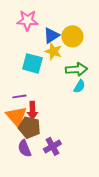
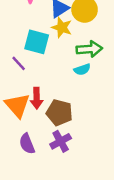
cyan semicircle: (79, 86) -> (82, 69), moved, turned 40
purple line: (19, 96) -> (19, 63), moved, turned 56
brown pentagon: (29, 127) -> (59, 113), moved

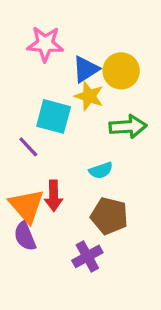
cyan semicircle: (82, 69) -> (101, 170), moved
brown pentagon: (59, 113) -> (109, 216), moved
purple semicircle: (27, 144) -> (25, 236), moved

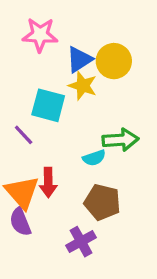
green arrow: (128, 127) -> (120, 140), moved

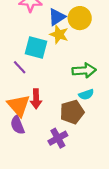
cyan semicircle: (94, 158) -> (86, 94), moved
brown pentagon: (102, 202) -> (72, 112), turned -30

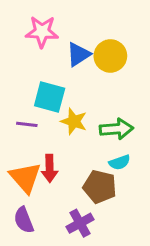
yellow star: (59, 34) -> (74, 121), moved
purple line: (20, 67) -> (27, 124), turned -40
brown pentagon: (72, 112) -> (100, 187), turned 30
purple semicircle: (17, 125) -> (24, 220), moved

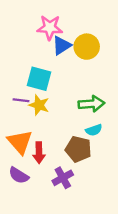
pink star: (42, 32) -> (50, 28), moved
yellow star: (74, 121) -> (39, 105), moved
red arrow: (50, 168) -> (39, 153), moved
purple semicircle: (24, 220) -> (19, 175), turned -36

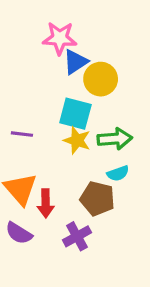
yellow circle: (87, 47) -> (101, 79), moved
cyan square: (39, 79) -> (75, 114), moved
yellow star: (39, 105) -> (77, 140), moved

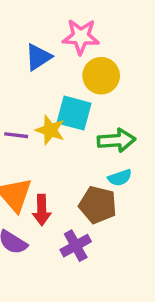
pink star: (60, 38) -> (81, 37), moved
blue triangle: (75, 62) -> (38, 57), moved
yellow star: (77, 140) -> (50, 130), moved

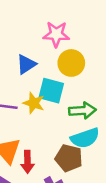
blue triangle: (38, 57) -> (26, 64), moved
cyan semicircle: (120, 178) -> (85, 138), size x1.6

